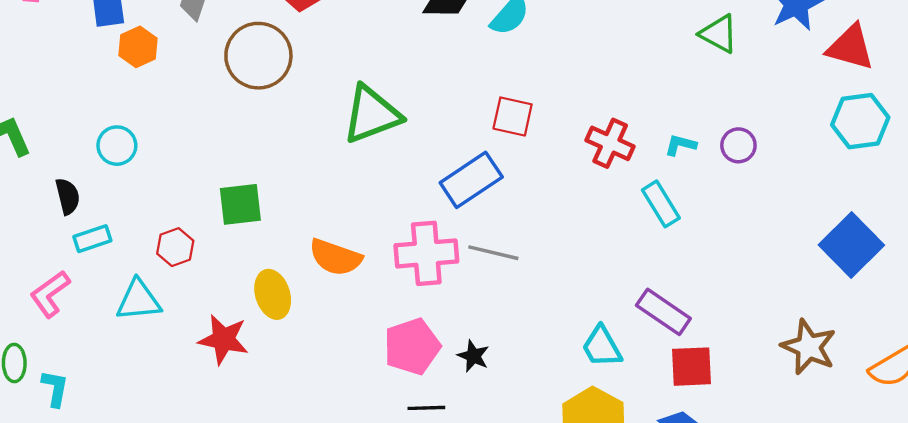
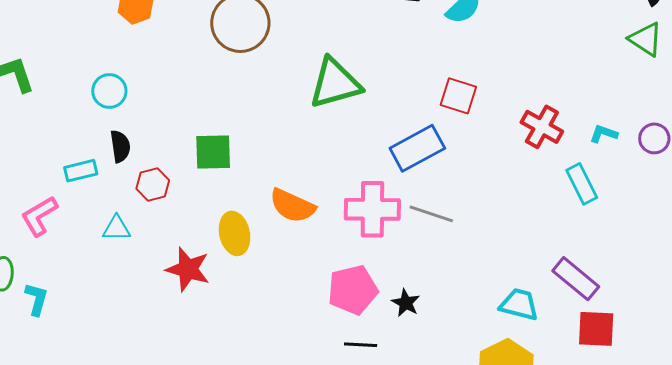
black semicircle: (68, 196) -> (120, 146), moved
cyan triangle: (139, 300) -> (116, 228), size x0.7
cyan trapezoid: (602, 347) -> (519, 305), turned 129

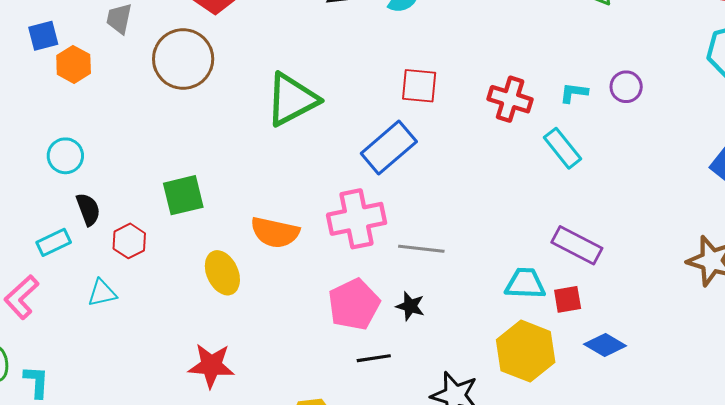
gray line: (431, 214) -> (421, 249), moved
red star: (188, 269) -> (211, 366), moved
red square: (596, 329) -> (568, 299), moved, size x0.7

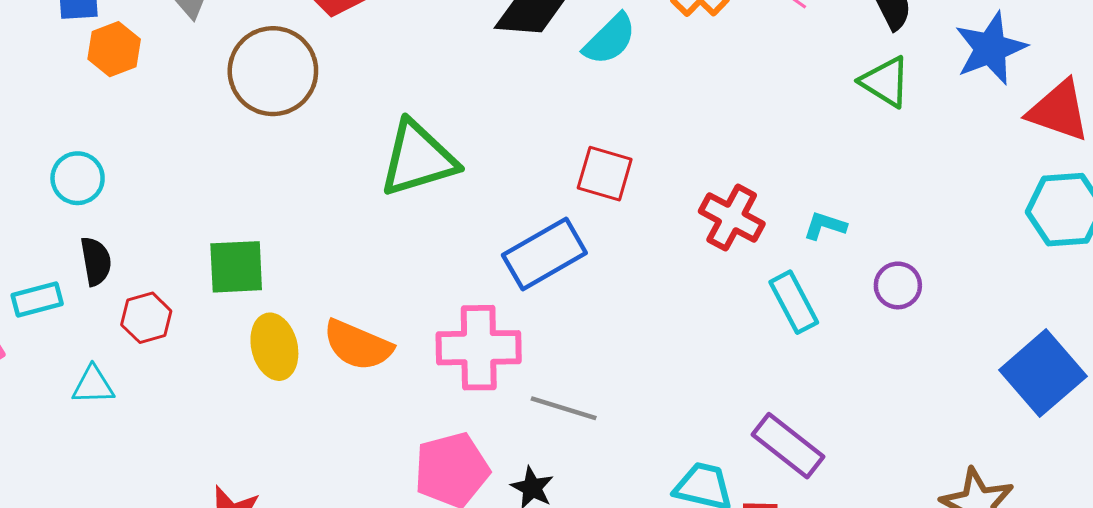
purple circle: (626, 87) -> (898, 285), moved
yellow ellipse: (222, 273) -> (274, 347), moved

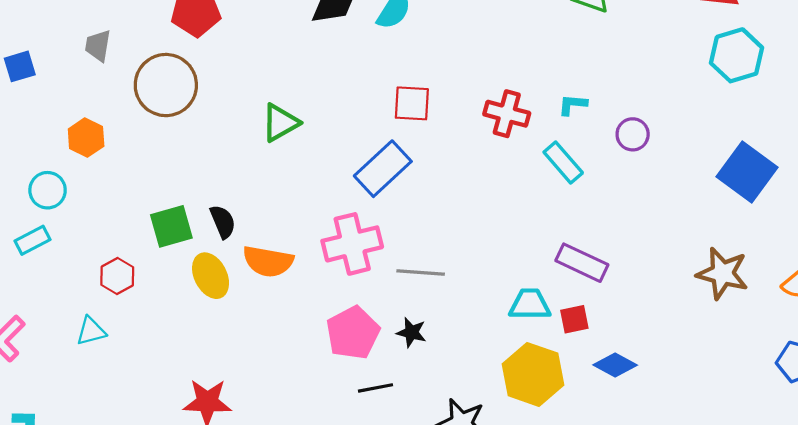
orange hexagon: (114, 49) -> (86, 138), moved
green triangle: (418, 159) -> (280, 123), size x0.7
black semicircle: (96, 261) -> (223, 222), moved
cyan rectangle: (37, 299) -> (32, 240), moved

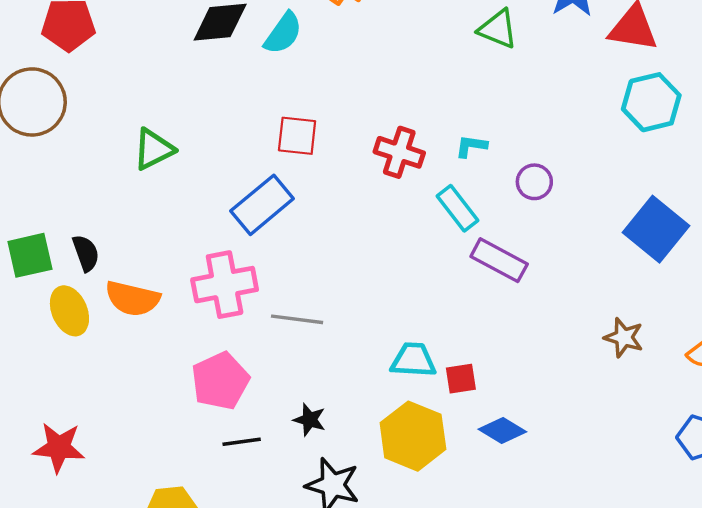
purple rectangle: (582, 263) -> (499, 260), moved
brown star: (723, 273) -> (624, 338), size x0.7
black star: (411, 332) -> (310, 420), moved

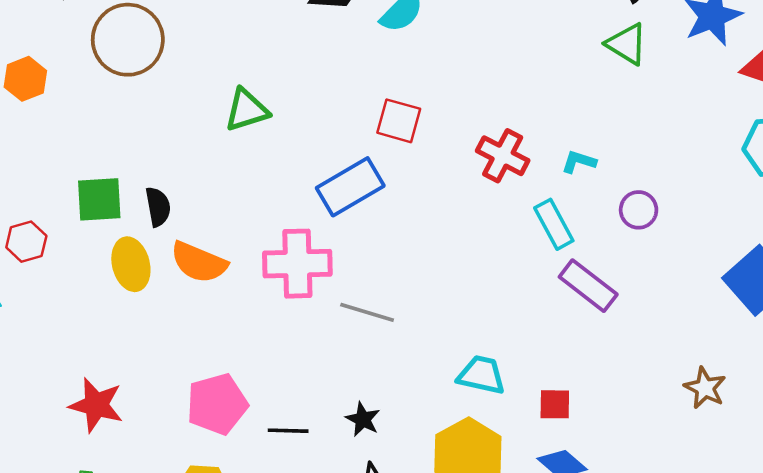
red square: (461, 379) -> (555, 404), moved
pink pentagon: (220, 381) -> (217, 404), moved

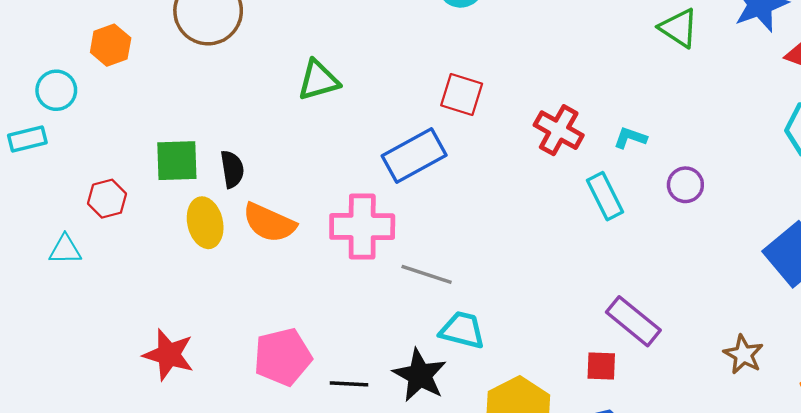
purple rectangle: (588, 286) -> (633, 321), moved
cyan trapezoid: (481, 375) -> (462, 330), moved
black star: (363, 419) -> (420, 375), size x1.6

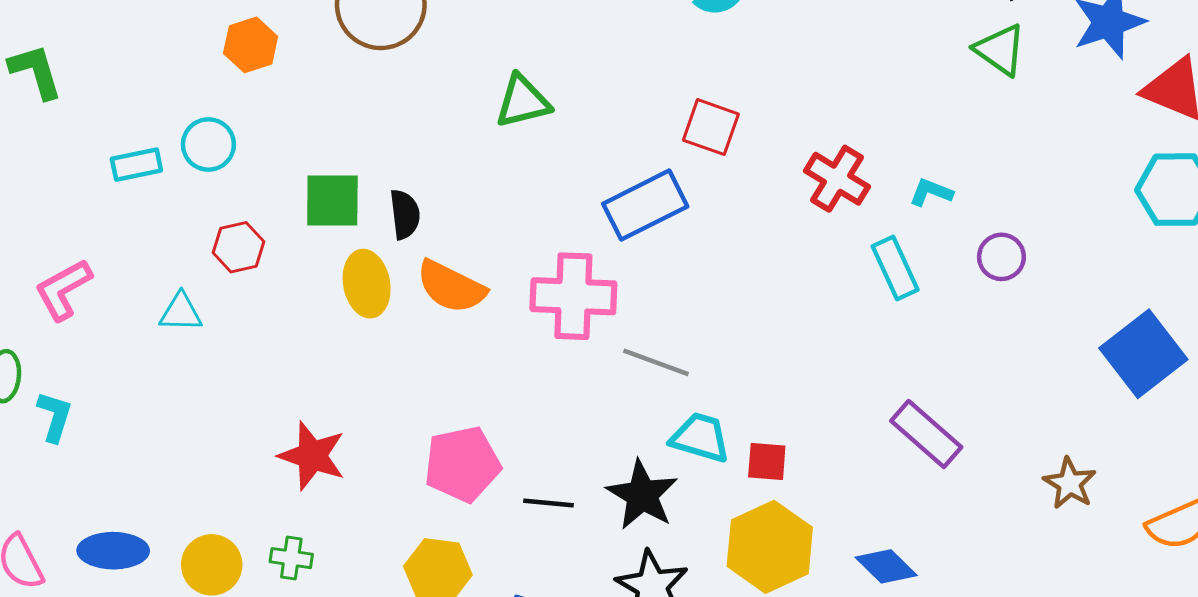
cyan circle: (56, 90) -> (208, 144), moved
red square: (601, 366) -> (767, 461), moved

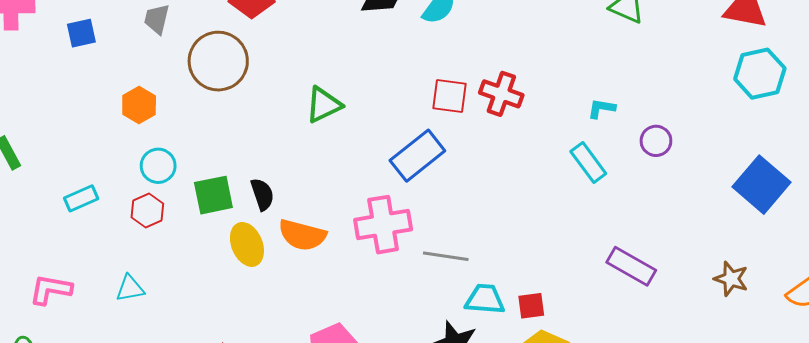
cyan circle: (208, 144) -> (158, 166), moved
red cross: (837, 179) -> (501, 94), moved
red hexagon: (239, 247) -> (147, 210), moved
pink L-shape: (63, 290) -> (51, 289), turned 51

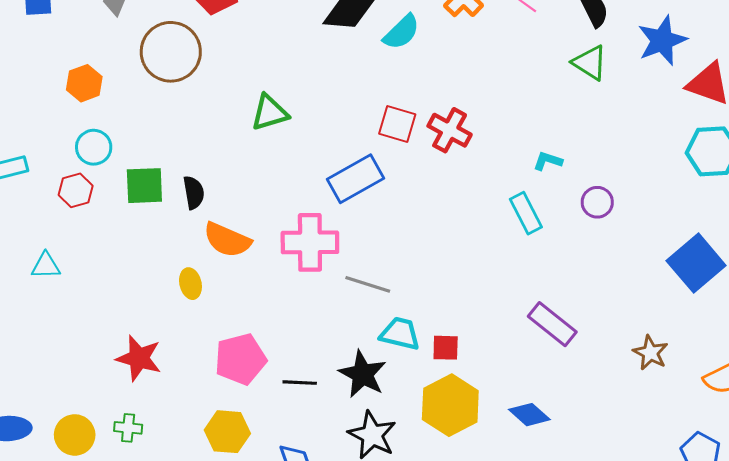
yellow ellipse: (247, 244) -> (190, 284), moved, size x0.7

